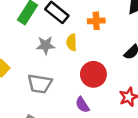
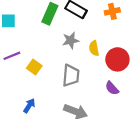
yellow semicircle: (72, 42) -> (94, 48), moved
gray trapezoid: (40, 84) -> (71, 76), turned -85

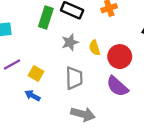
purple semicircle: (112, 88) -> (117, 86), size x1.5
blue arrow: (29, 106) -> (32, 96), moved, turned -88

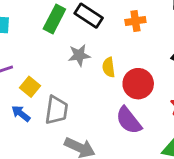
gray trapezoid: (74, 78) -> (56, 110), moved

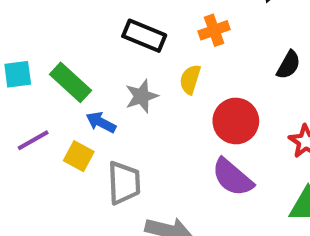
green rectangle: (54, 19) -> (71, 82), moved, turned -64
yellow semicircle: (109, 67) -> (190, 79), moved, turned 36
blue arrow: (21, 113) -> (101, 122), moved

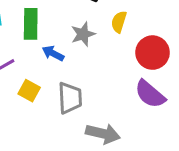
green rectangle: (71, 82) -> (31, 24), turned 48
yellow square: (79, 156) -> (29, 91), moved

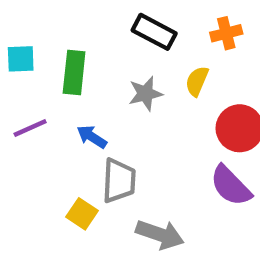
blue arrow: (53, 53) -> (92, 137), moved
yellow square: (29, 91) -> (82, 214), moved

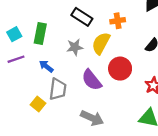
cyan square: (21, 59) -> (14, 34), moved, turned -32
yellow semicircle: (197, 81) -> (101, 43), size x1.5
purple semicircle: (231, 186) -> (92, 80), moved
gray arrow: (160, 234) -> (92, 118), moved

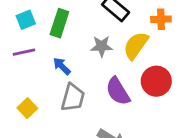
yellow square: (38, 104) -> (27, 108), moved

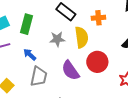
yellow semicircle: (136, 46) -> (82, 37), turned 140

